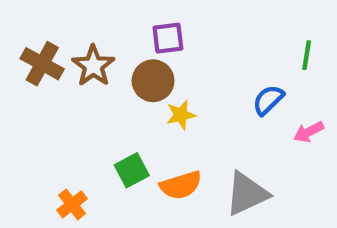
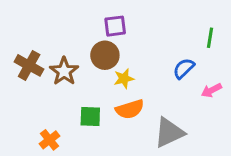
brown cross: (42, 64) -> (29, 65), moved
brown star: (93, 66) -> (64, 71), moved
green square: (132, 170) -> (90, 117), turned 30
orange semicircle: (181, 185) -> (130, 109), moved

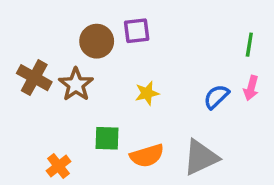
brown circle: (105, 55) -> (97, 41), moved
blue semicircle: (184, 68) -> (216, 97), moved
pink arrow: (211, 90) -> (251, 88), moved, turned -48
orange semicircle: (130, 109) -> (147, 156), moved

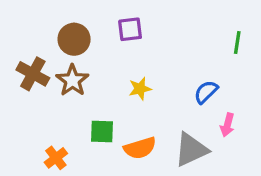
brown circle: (97, 41) -> (74, 39), moved
pink arrow: (251, 88) -> (227, 125), moved

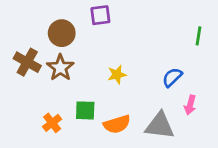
purple square: (130, 29) -> (100, 15), moved
gray triangle: (191, 150) -> (160, 126), turned 32
orange cross: (56, 158) -> (52, 123), moved

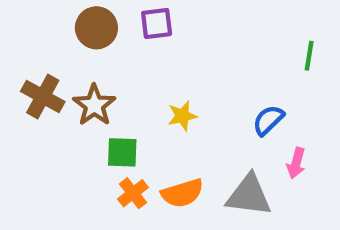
brown circle: (62, 33) -> (96, 28), moved
green square: (85, 110) -> (122, 152), moved
orange cross: (52, 123) -> (133, 193), moved

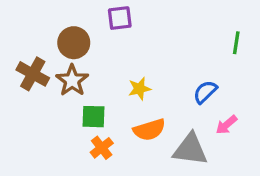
brown circle: (96, 28) -> (74, 43), moved
pink arrow: (296, 163) -> (226, 125), turned 35
orange semicircle: (182, 193) -> (149, 130), moved

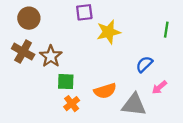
brown circle: (74, 43) -> (29, 18), moved
yellow star: (139, 89) -> (109, 32), moved, size x1.5

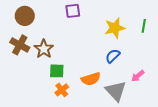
yellow star: (109, 32) -> (115, 28), moved
blue semicircle: (144, 64) -> (113, 56), moved
gray triangle: (134, 105) -> (116, 91), turned 40

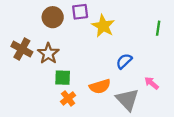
brown circle: (25, 16) -> (53, 17), moved
yellow star: (115, 28) -> (103, 26), moved, turned -30
pink arrow: (138, 76) -> (152, 83), turned 80

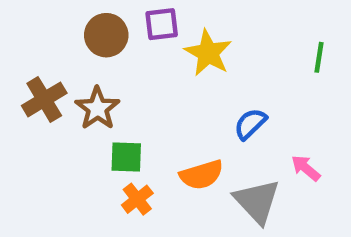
brown cross: (22, 49) -> (44, 99), turned 30

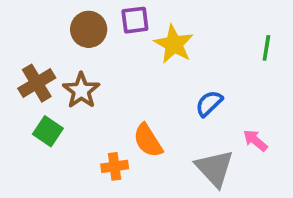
green square: (126, 157) -> (48, 131), moved, turned 32
orange semicircle: (202, 175) -> (148, 140), moved, turned 75
orange cross: (137, 199) -> (115, 166), turned 30

